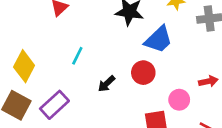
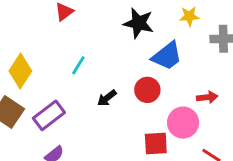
red arrow: (208, 81) -> (207, 97), moved
pink circle: (179, 100) -> (183, 123), size x1.4

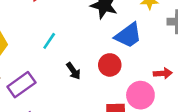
black arrow: (107, 98) -> (73, 71), turned -90

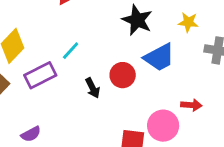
red circle: (110, 65) -> (123, 75), moved
purple rectangle: (21, 85) -> (40, 75), moved

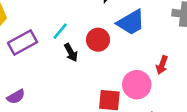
cyan line: (71, 51) -> (60, 31), moved
red arrow: (191, 105) -> (162, 65), turned 108

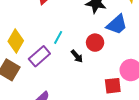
cyan line: (60, 31) -> (58, 37), moved

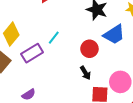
black arrow: (77, 56) -> (85, 73), moved

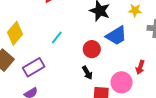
purple rectangle: (32, 53) -> (34, 67), moved

